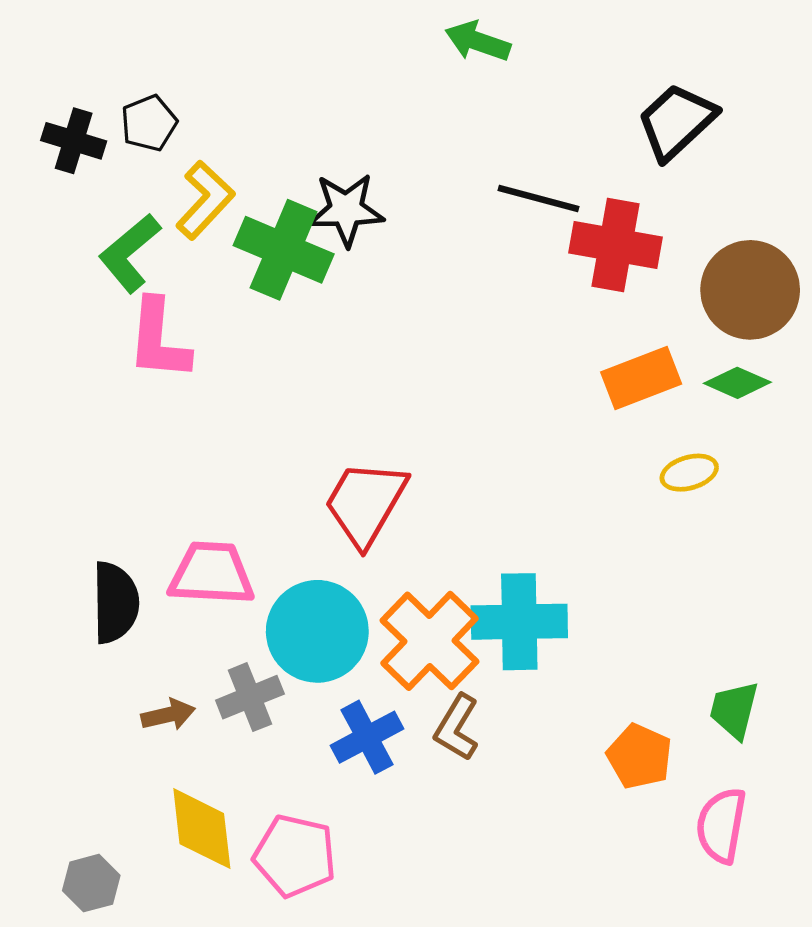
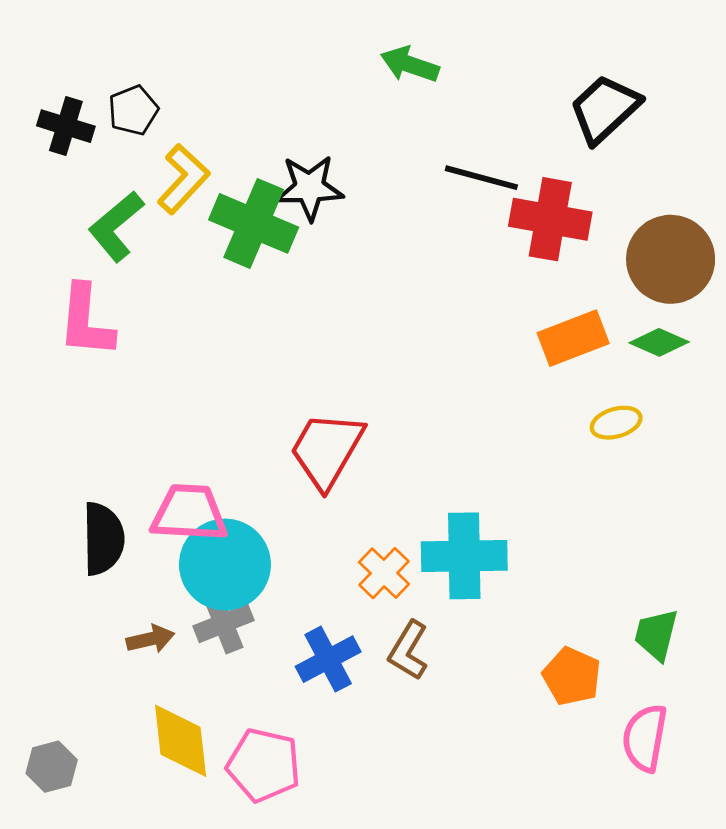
green arrow: (478, 41) -> (410, 64), moved
pink L-shape: (159, 340) -> (86, 321), moved
cyan circle: (317, 631) -> (225, 565), moved
orange cross: (430, 641) -> (384, 573), size x0.6
gray hexagon: (91, 883) -> (52, 767), moved

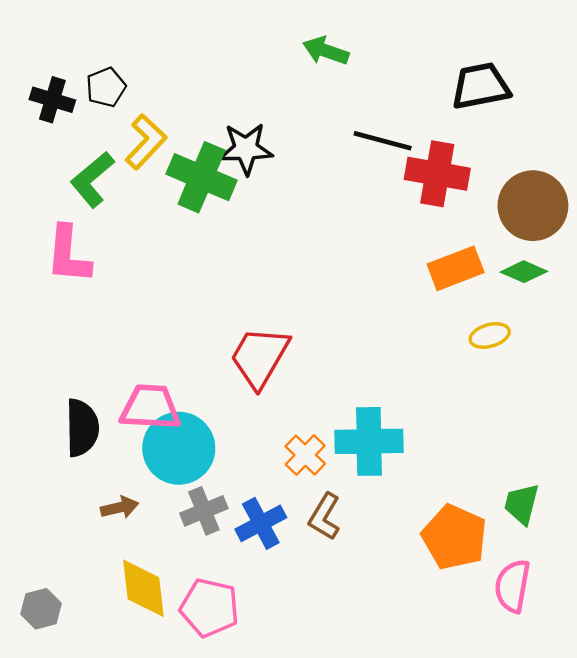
black trapezoid: (605, 109) -> (481, 86), turned 32
gray cross: (224, 623) -> (204, 511), moved
orange pentagon: (572, 676) -> (454, 537), size x1.4

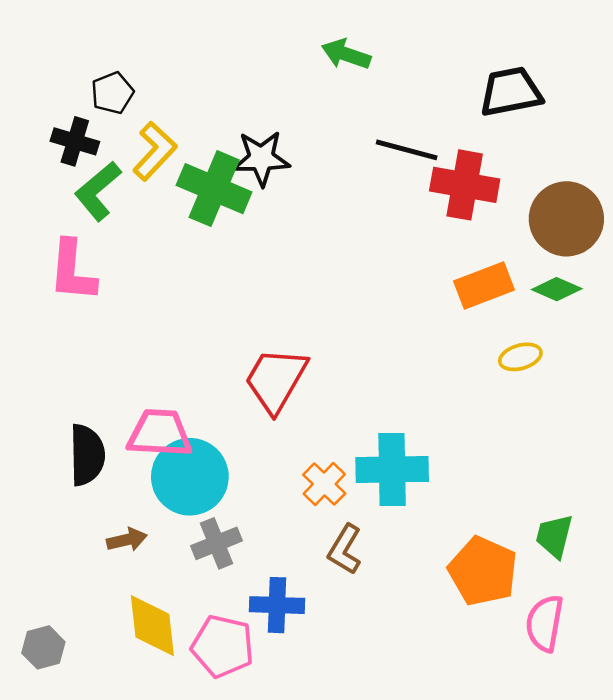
black cross: (52, 100) -> (75, 141), moved
blue cross: (261, 523) -> (277, 605), moved, turned 30

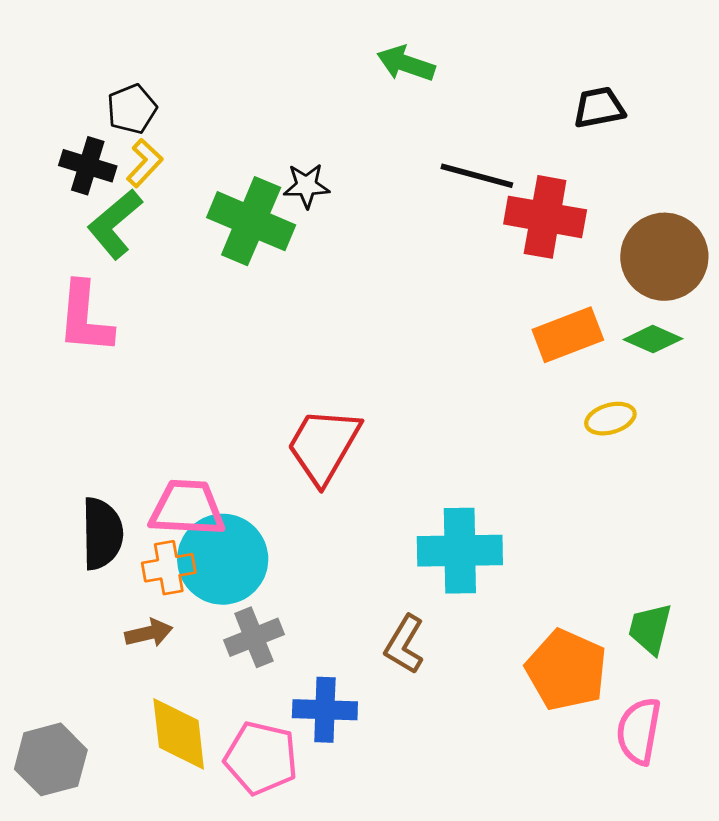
black trapezoid: (511, 92) -> (599, 108), size x0.7
yellow L-shape: (155, 151) -> (145, 163), moved, size x0.7
black star: (261, 158) -> (306, 186), size x0.7
orange cross: (324, 484) -> (169, 568), moved, turned 36
gray hexagon: (43, 647) -> (51, 759), size x1.4

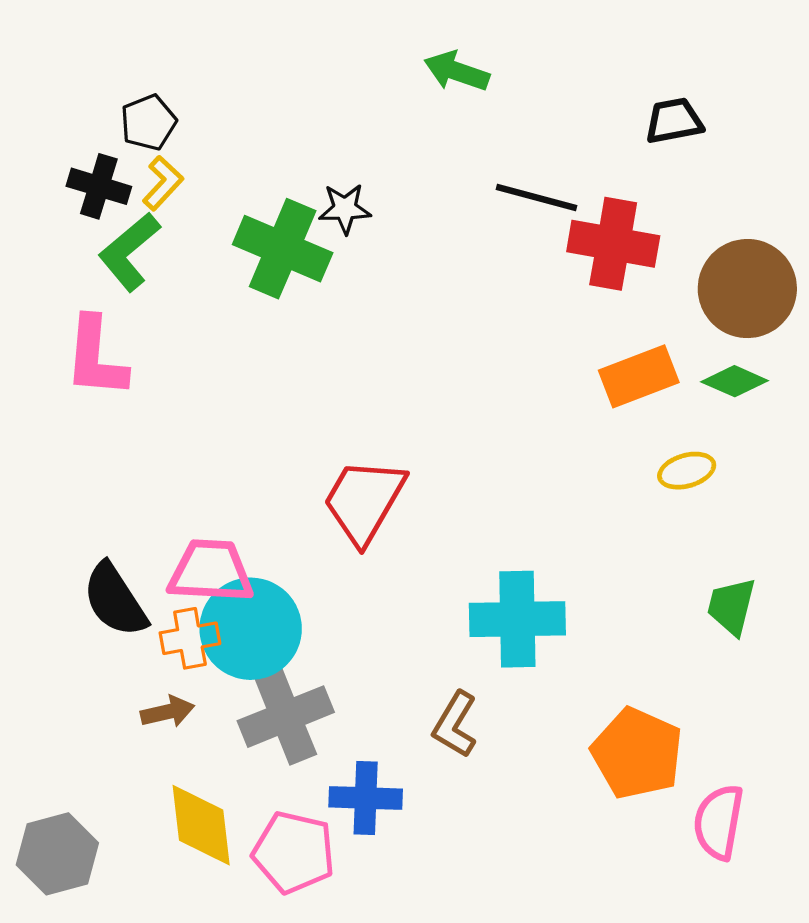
black semicircle: (102, 534) -> (115, 600), turned 148
green trapezoid: (650, 629) -> (731, 606), moved
gray cross: (254, 637) -> (286, 717), size x1.4

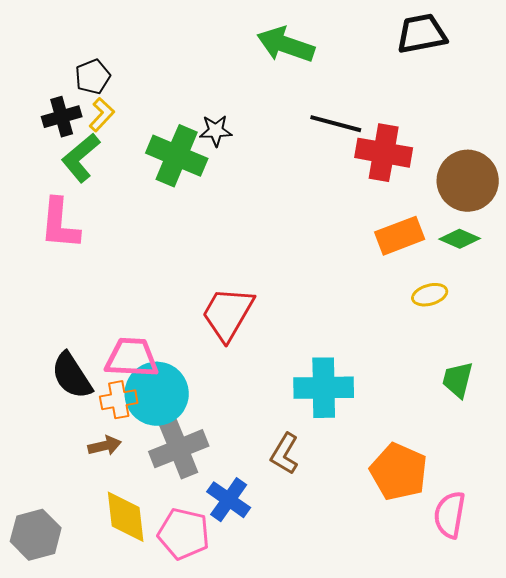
green arrow: (457, 71) -> (286, 45), size x1.4
black trapezoid: (674, 121) -> (422, 34), moved, size x1.4
black cross: (99, 186) -> (62, 117), turned -33
blue cross: (366, 798) -> (229, 500), turned 33

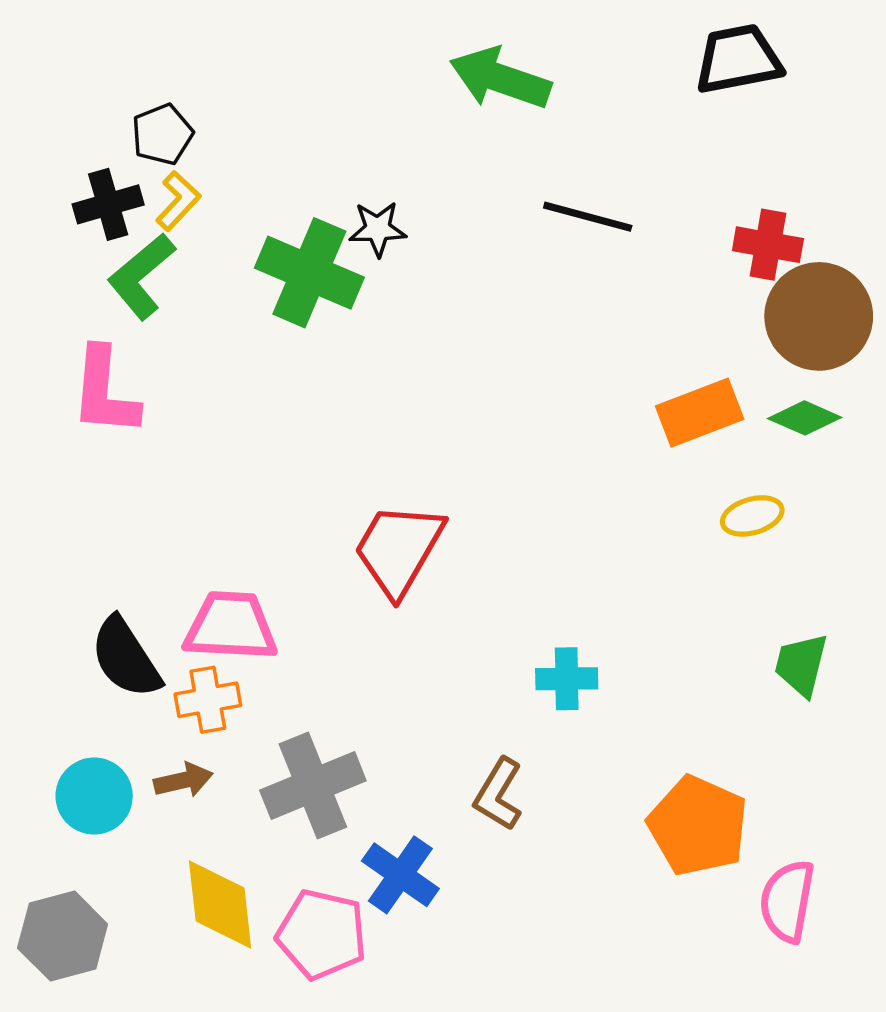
red cross: (384, 153) -> (768, 245), moved, size x0.7
cyan cross: (324, 388) -> (567, 679), size x0.6
cyan circle: (157, 394) -> (94, 796), moved, size x0.7

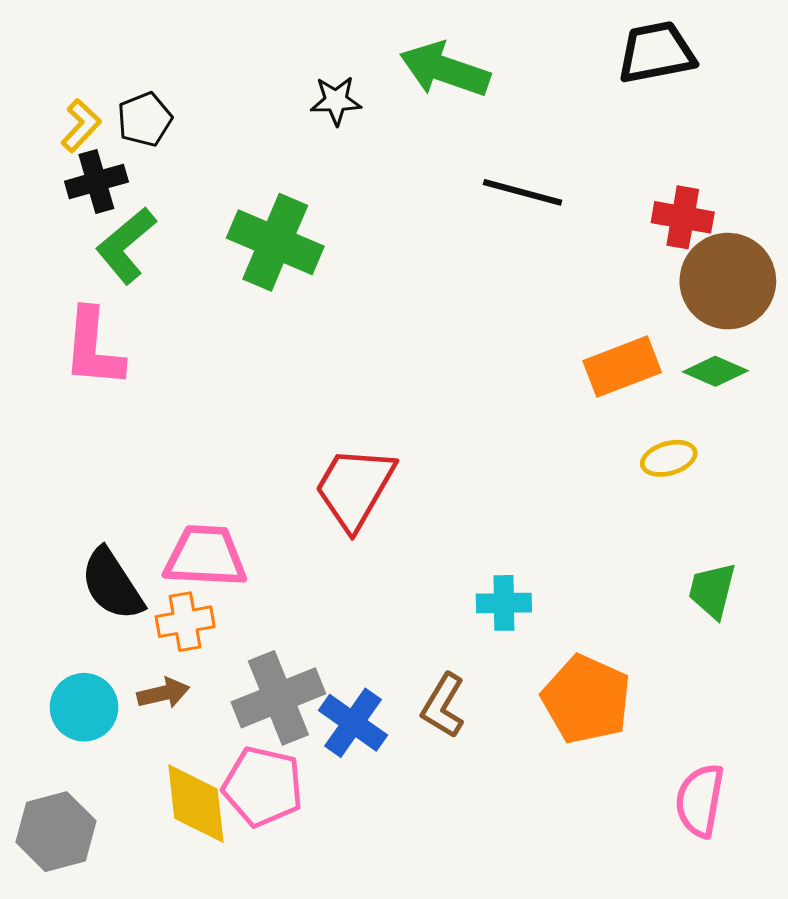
yellow L-shape: (178, 201) -> (81, 126), moved
black star: (378, 229) -> (336, 101), moved
orange pentagon: (698, 826) -> (586, 699), moved
blue cross: (400, 875) -> (353, 723), moved
pink pentagon: (322, 934) -> (263, 786), moved

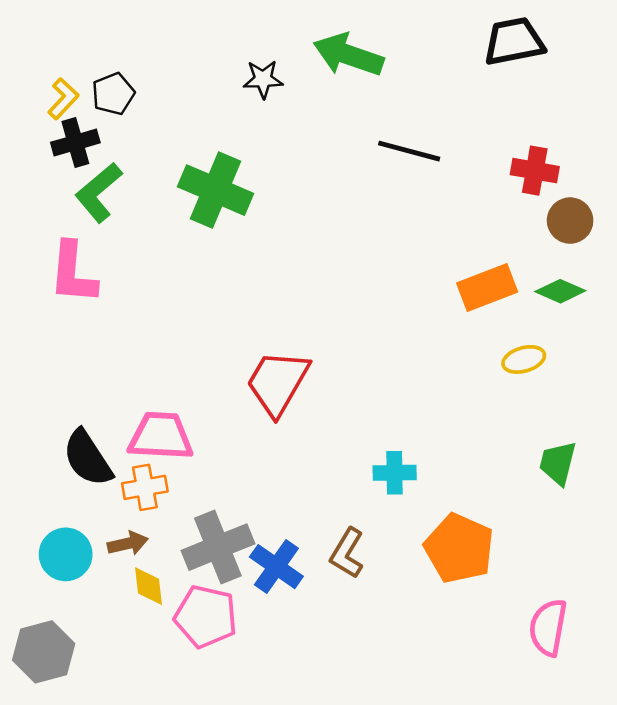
brown circle: (728, 281) -> (570, 221), size x0.6
yellow diamond: (196, 804) -> (148, 586), moved, size x0.6

